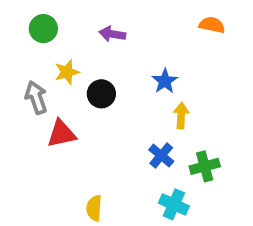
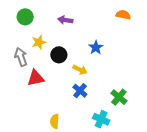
yellow arrow: (181, 116) -> (80, 70), moved, turned 112
blue cross: (161, 155) -> (80, 91), moved
green cross: (205, 166) -> (119, 97), turned -35

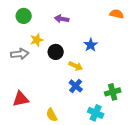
gray arrow: (21, 57) -> (20, 54), turned 102
red triangle: (36, 78) -> (21, 99), moved
green cross: (119, 97) -> (113, 92), turned 35
yellow semicircle: (55, 121) -> (52, 115), turned -32

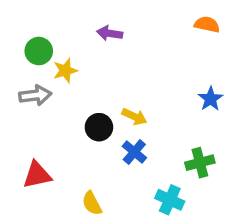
green circle: (24, 16) -> (39, 51), moved
blue star: (91, 45) -> (211, 99), moved
black circle: (56, 52) -> (99, 127), moved

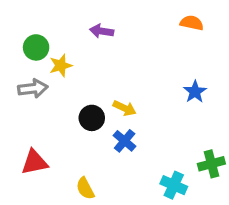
green cross: (200, 163) -> (211, 164), moved
cyan cross: (170, 200) -> (174, 185), moved

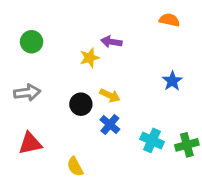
purple arrow: (102, 31) -> (111, 42), moved
yellow star: (61, 65) -> (90, 58), moved
gray arrow: (33, 88) -> (27, 93), moved
cyan cross: (174, 185) -> (152, 140), moved

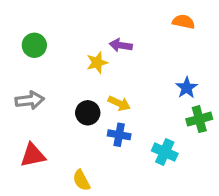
blue cross: (110, 124) -> (119, 135), turned -30
green cross: (187, 145) -> (199, 119), moved

